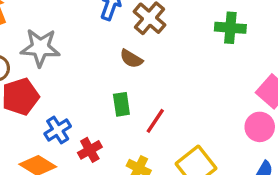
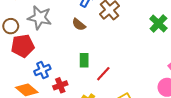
green cross: (230, 28) -> (158, 24), turned 30
brown semicircle: (131, 59) -> (79, 24), moved

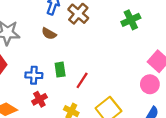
green cross: (158, 24) -> (131, 20), turned 30
blue cross: (42, 70) -> (34, 75), moved, turned 35

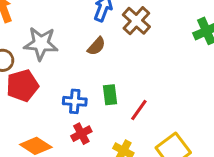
brown semicircle: (49, 34) -> (96, 46), turned -80

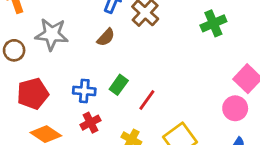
red pentagon: (22, 86) -> (33, 94), moved
green rectangle: (110, 95) -> (119, 85), turned 42

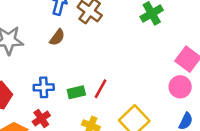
green rectangle: (119, 85) -> (76, 92), moved, turned 48
red cross: (90, 123) -> (41, 119), moved

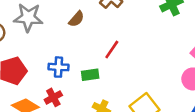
red line: (100, 89) -> (112, 50), moved

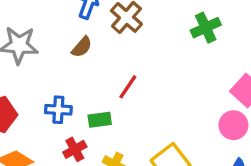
red cross: (53, 97) -> (75, 149), moved

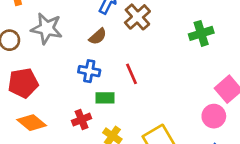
red line: (128, 87) -> (131, 74), turned -65
blue cross: (58, 110) -> (89, 71), moved

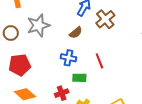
gray star: (47, 28) -> (38, 25), turned -30

